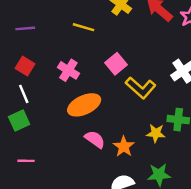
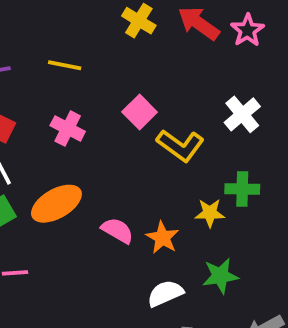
yellow line: (84, 27) -> (65, 65), moved
orange ellipse: (84, 105) -> (56, 204), moved

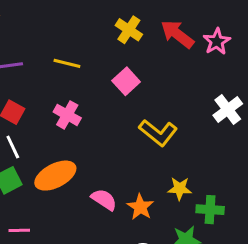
pink square: (140, 112) -> (126, 81), moved
white cross: (242, 114) -> (228, 110), moved
green cross: (242, 189) -> (210, 210), moved

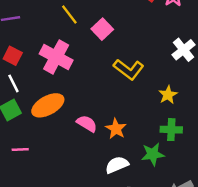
yellow line: (67, 63) -> (69, 14), moved, turned 40
pink cross: (67, 115) -> (56, 57), size x1.5
yellow star: (180, 189) -> (168, 95), moved, turned -30

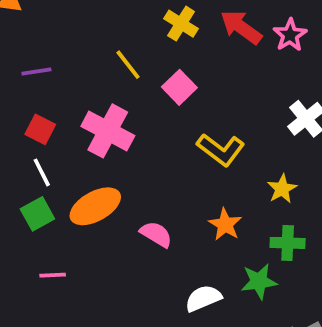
orange star: (116, 129) -> (225, 224), moved

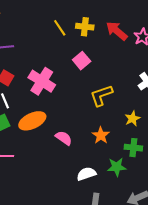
yellow cross: (181, 24) -> (85, 27), turned -30
yellow line: (128, 65) -> (60, 28), moved
yellow L-shape: (221, 150) -> (101, 95), turned 120

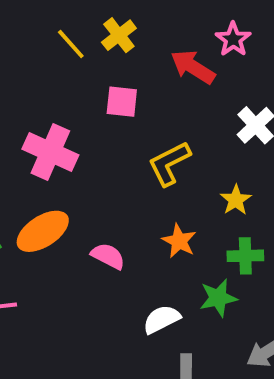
yellow cross: (85, 27) -> (119, 35), turned -36
red arrow: (117, 31) -> (193, 67), moved
pink square: (82, 61) -> (122, 102), turned -36

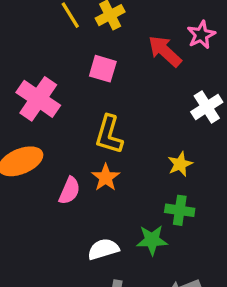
yellow L-shape: (169, 164) -> (109, 135), moved, turned -57
orange star: (179, 241) -> (106, 177), moved
pink semicircle: (108, 256) -> (70, 191), turned 76

